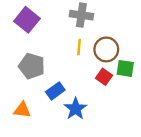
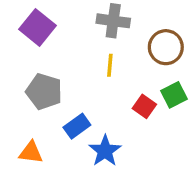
brown circle: (106, 49) -> (166, 47), moved
green square: (125, 68) -> (174, 95), turned -36

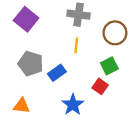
green square: (174, 95) -> (109, 66), moved
red square: (144, 106) -> (100, 86), moved
blue rectangle: (77, 126) -> (57, 73), moved

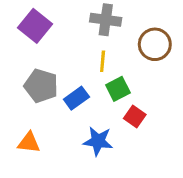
green square: (109, 66) -> (118, 89), moved
blue star: (73, 105) -> (98, 141), turned -30

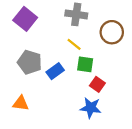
yellow line: (103, 61) -> (74, 44), turned -56
green square: (118, 89) -> (85, 64), turned 35
blue star: (98, 141) -> (91, 108), moved

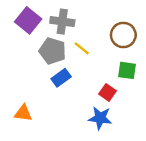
gray cross: (76, 14) -> (62, 22), moved
gray pentagon: (30, 62) -> (53, 51), moved
green square: (85, 64) -> (127, 70), moved

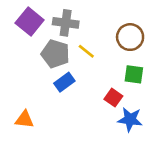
blue star: (100, 118) -> (130, 119), moved

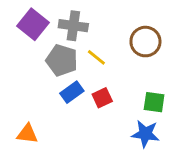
green square: (134, 74) -> (154, 102), moved
red square: (113, 98) -> (102, 98), moved, turned 30

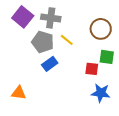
red square: (102, 98) -> (92, 69), moved, turned 32
green square: (154, 102) -> (107, 57), moved

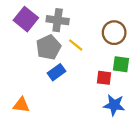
gray pentagon: (43, 42) -> (49, 47), turned 30

